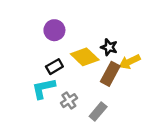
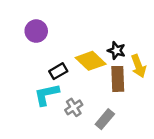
purple circle: (54, 30) -> (36, 31), moved
yellow arrow: (130, 62) -> (139, 66), turned -85
brown rectangle: (110, 74) -> (118, 79), turned -30

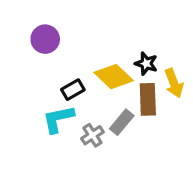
gray rectangle: (105, 119) -> (122, 122), moved

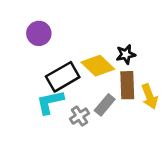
black star: (146, 64) -> (126, 54), turned -30
yellow arrow: (174, 83) -> (150, 96), moved
black rectangle: (73, 90) -> (63, 77), size x1.6

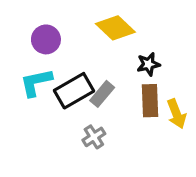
yellow diamond: (98, 66) -> (115, 28), moved
cyan L-shape: (50, 102) -> (36, 82), moved
gray rectangle: (105, 105) -> (102, 94), moved

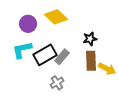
yellow diamond: (115, 28) -> (56, 17), moved
yellow arrow: (176, 114) -> (107, 69), turned -42

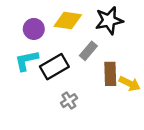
yellow diamond: (56, 17) -> (68, 20), turned -35
black star: (90, 39) -> (109, 20), moved, size x1.6
gray rectangle: (62, 57) -> (88, 51), moved

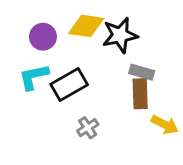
black star: (109, 20) -> (120, 35), moved
gray rectangle: (88, 51) -> (142, 72), moved, turned 66
yellow arrow: (130, 84) -> (165, 125), moved

